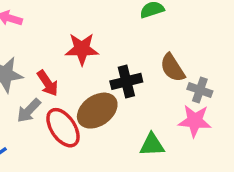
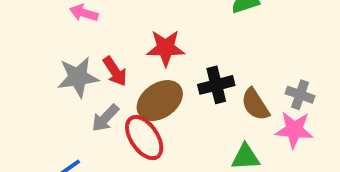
brown semicircle: (173, 68) -> (255, 104), moved
red arrow: (48, 83) -> (115, 71), moved
brown ellipse: (97, 111) -> (160, 101), moved

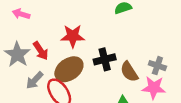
gray star: (78, 77) -> (17, 54), turned -30

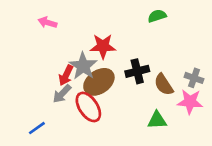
red arrow: (41, 51) -> (66, 75), moved, turned 60
gray star: (17, 54) -> (83, 66), moved

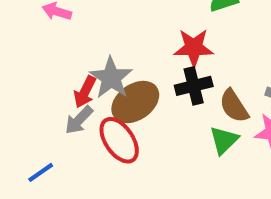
red star: (103, 46) -> (194, 48), moved
green triangle: (157, 120) -> (224, 140), moved, turned -42

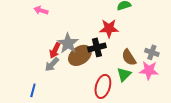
black cross: (194, 86) -> (97, 47), moved
red ellipse: (119, 140) -> (103, 86), moved, turned 50
blue line: (41, 172) -> (33, 90), turned -40

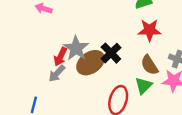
red star: (109, 28) -> (149, 30), moved
black cross: (97, 47) -> (111, 53), turned -30

